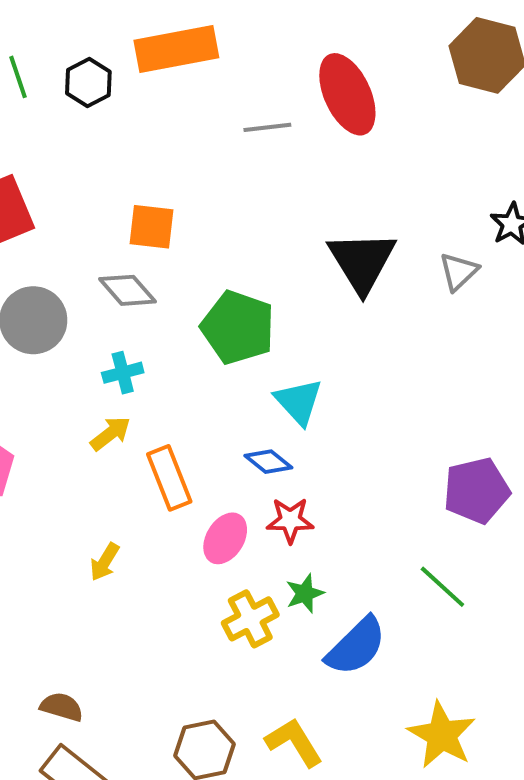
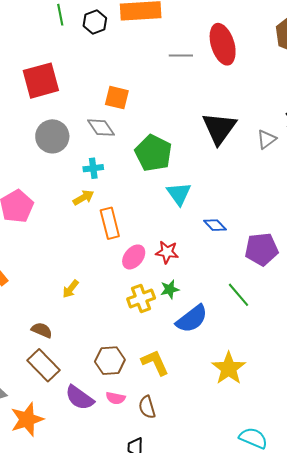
blue diamond: (268, 462) -> (215, 225), moved
yellow arrow: (105, 562) -> (70, 289), moved

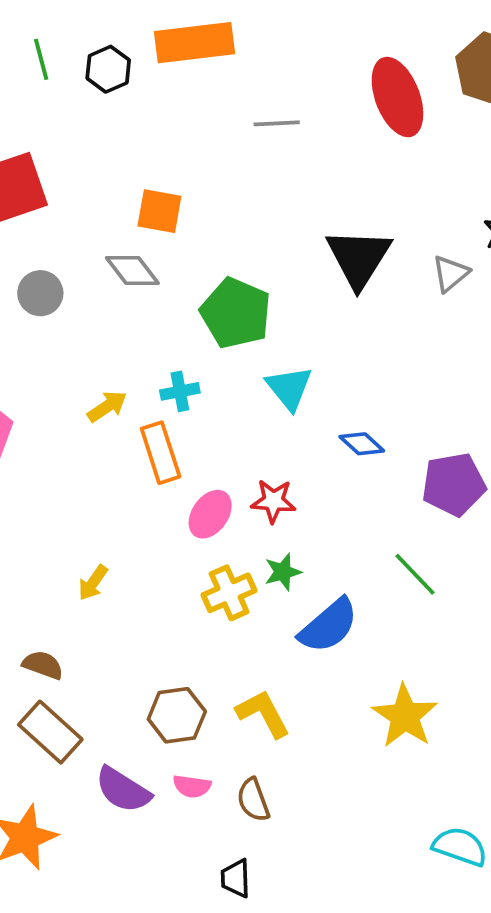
red ellipse: (223, 44) -> (397, 97), moved
gray circle: (52, 136) -> (40, 293), size x0.7
cyan cross: (93, 168) -> (180, 391), moved

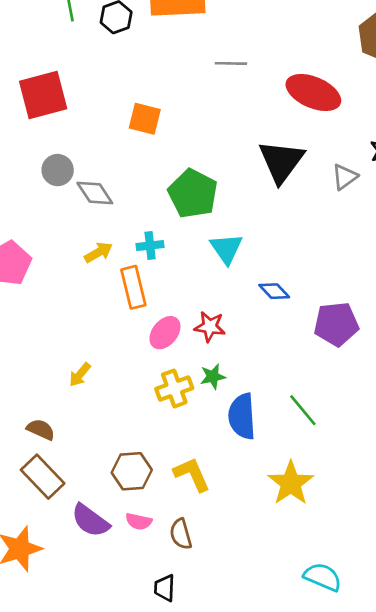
red ellipse: (397, 97) -> (313, 93), moved, turned -50
gray diamond: (132, 271) -> (95, 193), moved
green line: (415, 574) -> (303, 410), moved
blue semicircle: (329, 626) -> (242, 416), turned 123

